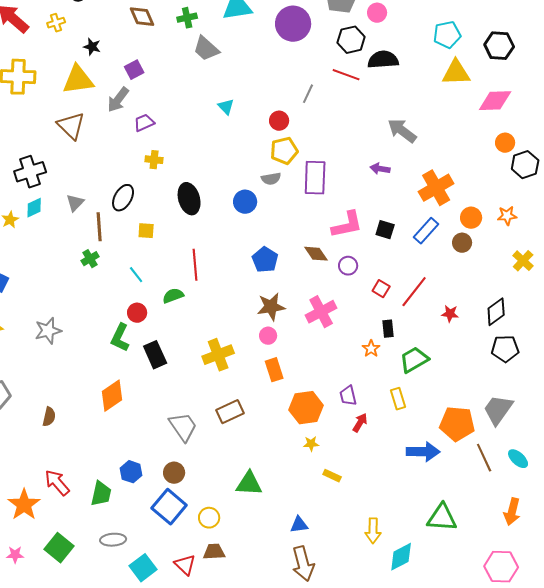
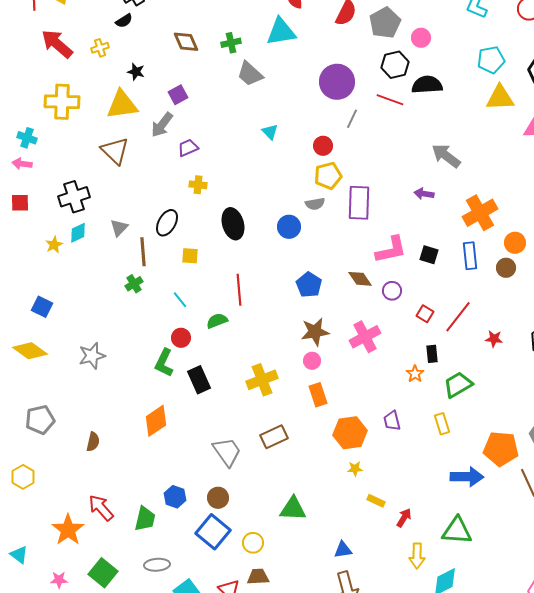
purple circle: (293, 24) -> (337, 82), moved
blue rectangle: (426, 231) -> (470, 256), turned -48
red arrow: (360, 423) -> (404, 518), moved
green triangle: (442, 518) -> (457, 531), moved

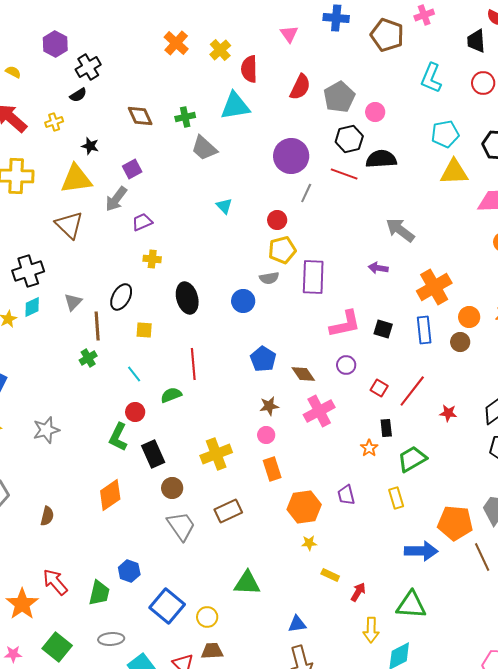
brown diamond: (360, 279) -> (303, 374), moved
brown star: (315, 332) -> (269, 406), size x0.7
brown circle: (218, 498) -> (172, 488), moved

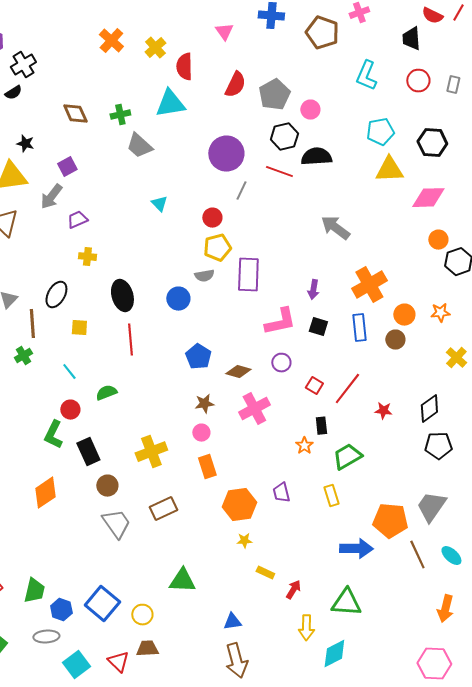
purple arrow: (378, 268) -> (313, 290), moved, turned -90
red line: (193, 364) -> (130, 340), moved
brown diamond: (303, 374) -> (238, 372), turned -40
blue hexagon: (129, 571) -> (61, 610), moved

